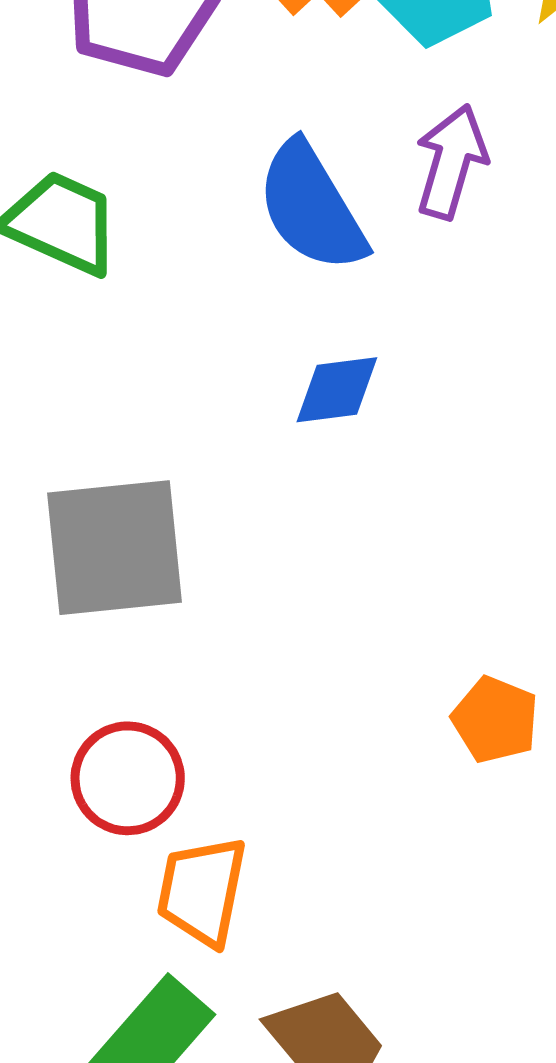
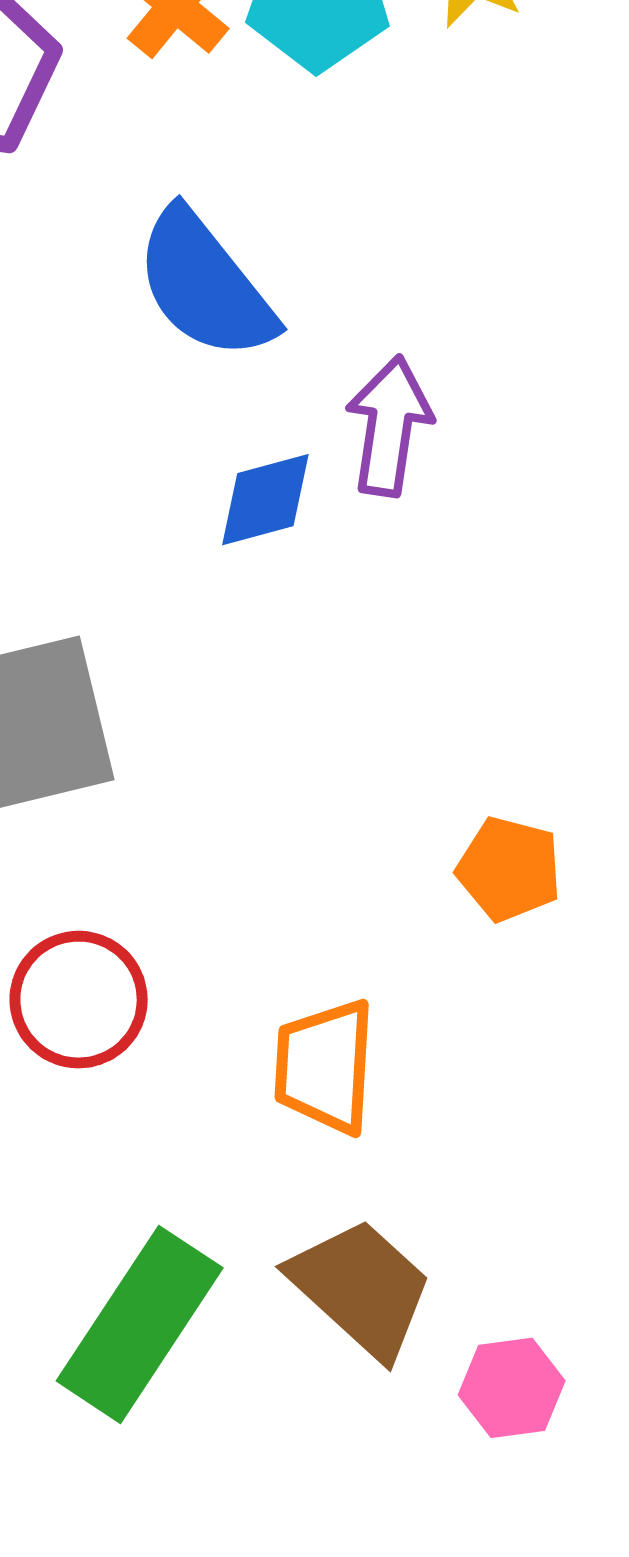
purple arrow: (451, 162) -> (389, 426), moved
orange trapezoid: (202, 891) -> (325, 1066), moved

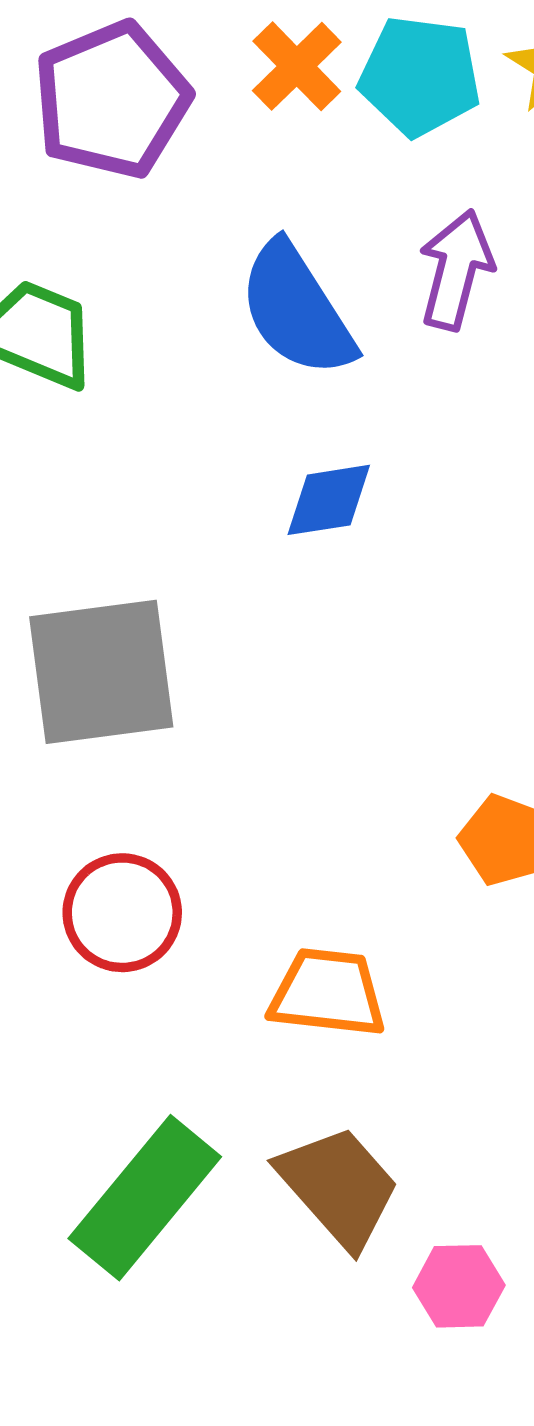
purple arrow: (389, 426) -> (456, 270), moved
orange trapezoid: (325, 1066) -> (328, 993), turned 87

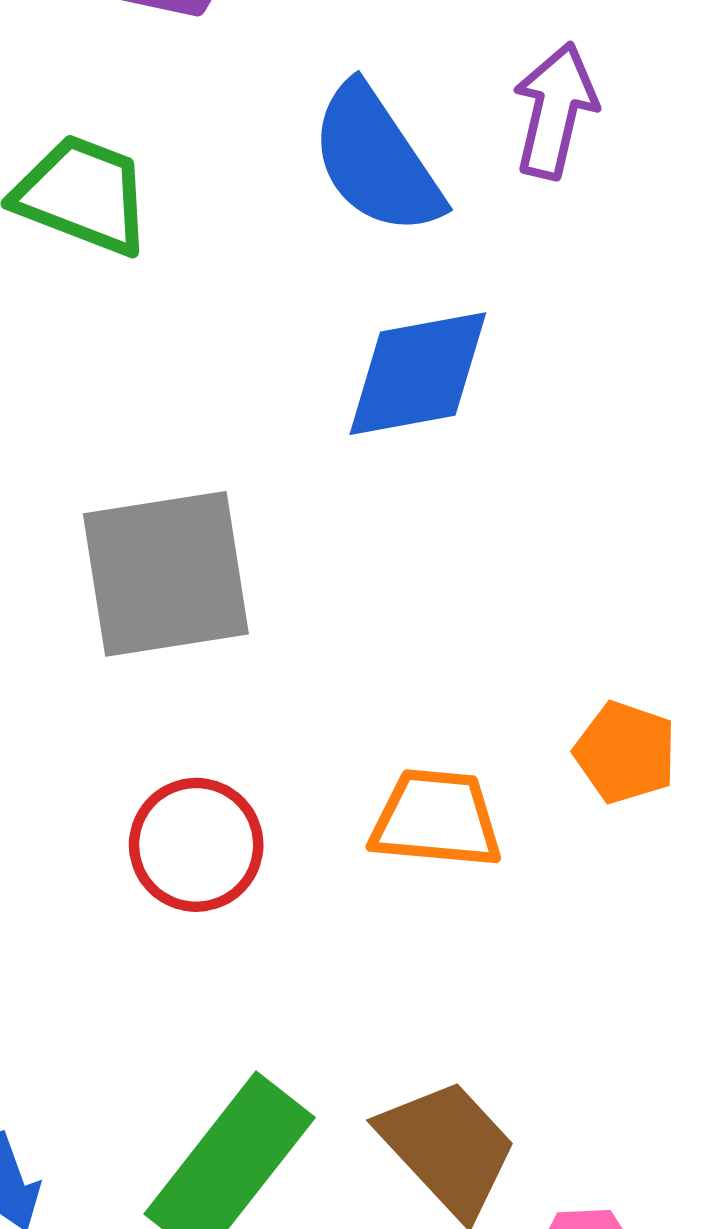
blue diamond: (329, 500) -> (418, 374), size x1.5
orange trapezoid: (328, 993) -> (436, 819), moved

